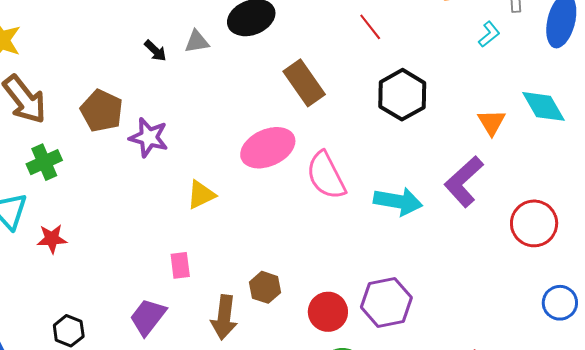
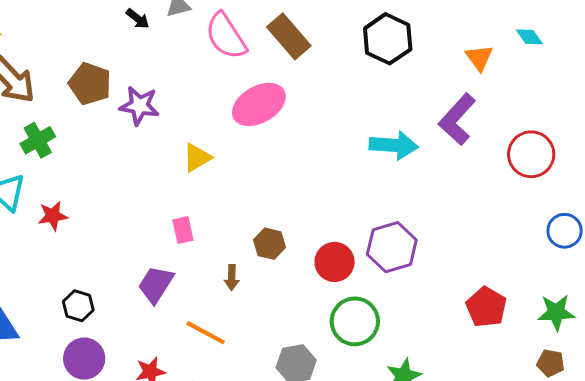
cyan diamond: (544, 106) -> (529, 37), size x0.6
pink semicircle: (326, 176) -> (226, 36), moved
brown arrow: (224, 317) -> (232, 278), size x0.6

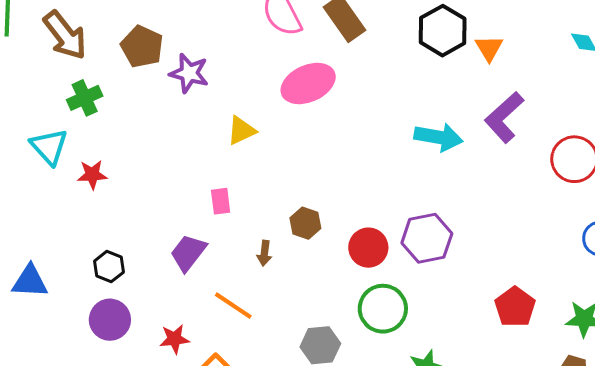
orange triangle: (479, 58) -> (489, 48), moved

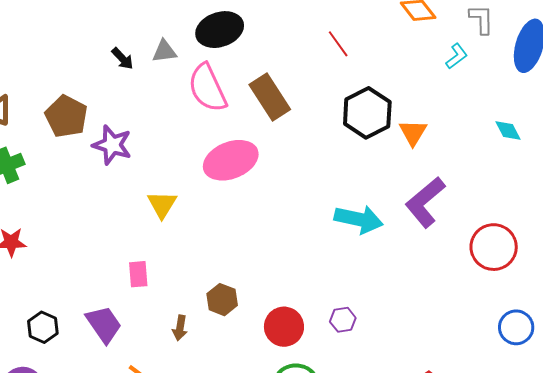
yellow triangle: (241, 131) -> (162, 204), turned -36
purple hexagon: (427, 238) -> (343, 320), size x0.5
purple trapezoid: (188, 253) -> (104, 324), turned 105
black hexagon: (109, 267) -> (43, 327), moved

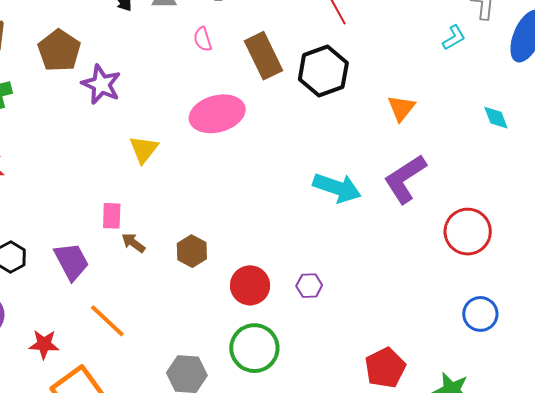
pink semicircle: (207, 88) -> (203, 39), size x0.5
black hexagon: (367, 113) -> (323, 71), moved
brown arrow: (180, 328) -> (133, 243), moved, turned 110

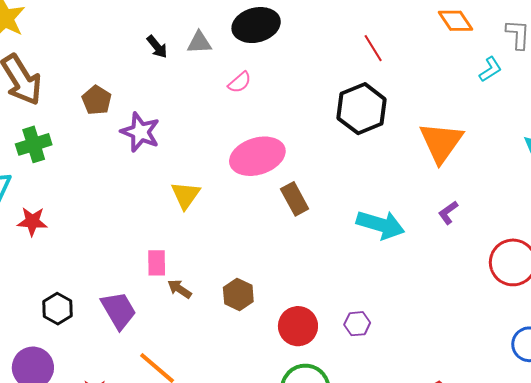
pink semicircle: (203, 39) -> (240, 82), turned -110
brown pentagon: (59, 50) -> (97, 100), size x0.7
brown rectangle: (263, 56) -> (295, 199), moved, size x0.7
orange triangle: (401, 108) -> (441, 142), size x1.6
purple L-shape: (405, 179) -> (448, 213), size x0.5

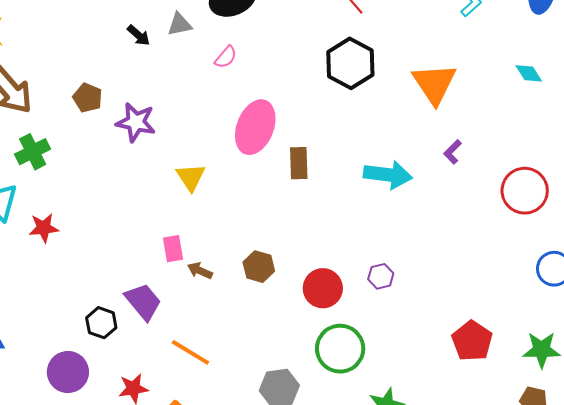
pink ellipse: (257, 156) -> (255, 127), turned -42
brown rectangle: (295, 199) -> (299, 163), turned 36
black hexagon: (58, 309) -> (101, 323), moved

